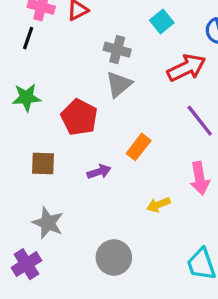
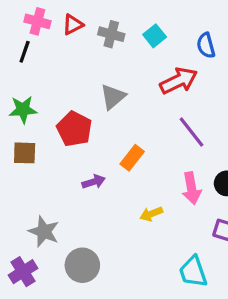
gray cross: (117, 50) -> (111, 34), moved
brown square: (43, 163) -> (25, 153), moved
gray circle: (114, 257) -> (82, 265), moved

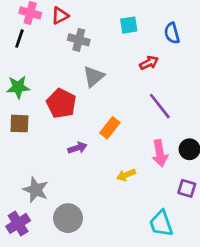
gray cross: (111, 34) -> (79, 40), moved
cyan square: (155, 36) -> (129, 25), turned 30
red arrow: (179, 81) -> (149, 63), size x0.6

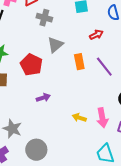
orange rectangle: (110, 128) -> (79, 62), moved, turned -49
pink arrow: (160, 153) -> (102, 118), moved
yellow arrow: (126, 175) -> (79, 118), turned 40

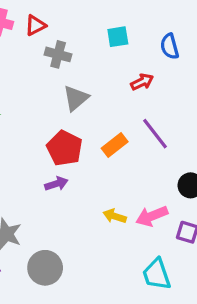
orange rectangle: (79, 62) -> (115, 145), moved, turned 63
red pentagon: (31, 65) -> (64, 148), moved
pink arrow: (102, 118) -> (152, 216), turned 78

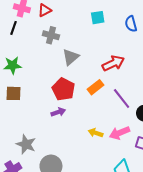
gray cross: (58, 54) -> (51, 35), moved
red arrow: (142, 82) -> (113, 63), moved, size x1.5
purple line: (155, 134) -> (122, 99), moved

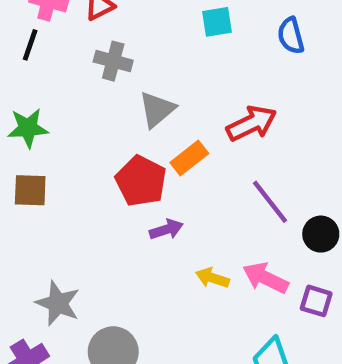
orange rectangle: (96, 87) -> (189, 158), moved
purple arrow: (58, 112) -> (166, 229), moved
pink arrow: (119, 133) -> (265, 278), turned 48

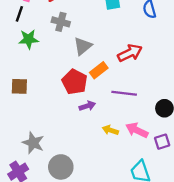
green star: (28, 128) -> (29, 39), moved
purple line: (270, 202) -> (124, 93), moved, turned -45
purple square: (316, 301) -> (162, 142), turned -35

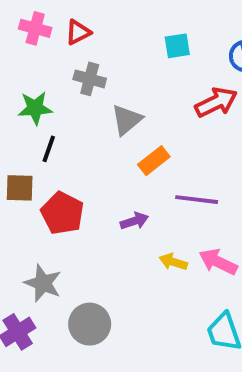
black line: (19, 14) -> (49, 149), moved
red arrow: (130, 53) -> (216, 102), moved
red pentagon: (75, 82) -> (62, 213), moved

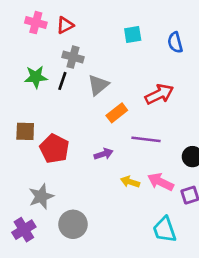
red arrow: (216, 102) -> (159, 94), moved
black line: (49, 149) -> (62, 81), moved
gray star: (43, 283) -> (41, 196), turned 30

